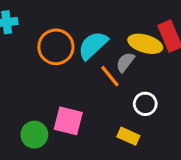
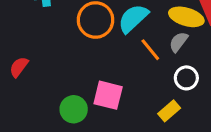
gray semicircle: (125, 62) -> (179, 42), moved
yellow rectangle: (128, 136) -> (169, 111), turned -65

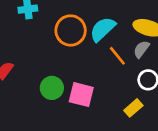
green circle: (74, 109) -> (52, 88), moved

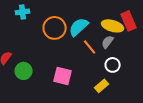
green circle: (52, 88) -> (24, 71), moved

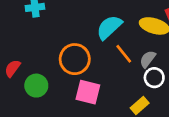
orange circle: (55, 28) -> (75, 59), moved
gray semicircle: (108, 42) -> (148, 59), moved

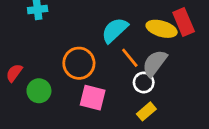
gray semicircle: (148, 59) -> (155, 63), size x1.5
white circle: (154, 78) -> (144, 83), moved

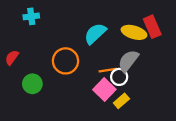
orange line: (130, 58) -> (108, 70), moved, turned -60
red semicircle: (14, 73) -> (12, 58), moved
pink square: (93, 98) -> (104, 89), moved, turned 30

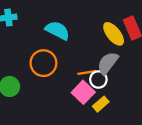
yellow ellipse: (134, 32) -> (114, 34), turned 35
cyan semicircle: (95, 34) -> (57, 30), moved, turned 70

